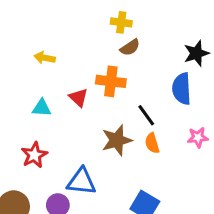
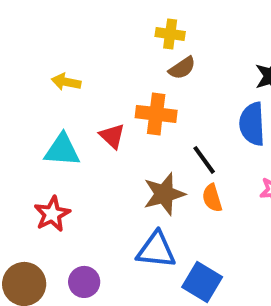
cyan triangle: (42, 108) -> (62, 150), size x1.4
blue triangle: (81, 182) -> (156, 250), moved

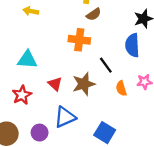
yellow arrow: (66, 82) -> (31, 11), moved
red triangle: (112, 136) -> (55, 84), moved
orange semicircle: (212, 198) -> (121, 88), moved
blue triangle: (156, 250) -> (65, 117), moved, turned -30

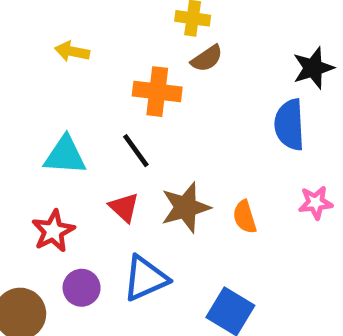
orange cross: (79, 40) -> (157, 92), moved
black line: (106, 65) -> (136, 151), moved
orange semicircle: (121, 88) -> (245, 217), moved
purple circle: (40, 133) -> (82, 288), moved

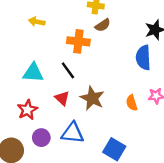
brown star: (186, 207) -> (92, 98), turned -30
orange semicircle: (245, 217) -> (132, 103), moved
blue triangle: (145, 278) -> (73, 133), turned 30

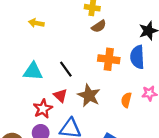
orange cross: (78, 41) -> (109, 59), moved
orange semicircle: (132, 103) -> (126, 100), turned 32
red star: (27, 110) -> (43, 109), moved

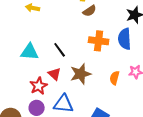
brown star: (89, 96) -> (81, 74), turned 30

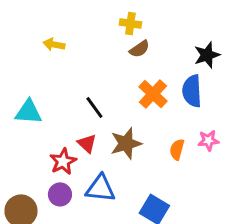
orange cross: (99, 41) -> (153, 94), turned 36
cyan triangle: (30, 52) -> (28, 112), moved

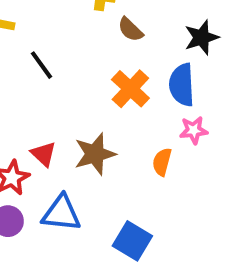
brown semicircle: (139, 49) -> (130, 30), moved, turned 78
black line: (94, 107) -> (42, 65), moved
pink star: (208, 140) -> (194, 130), moved

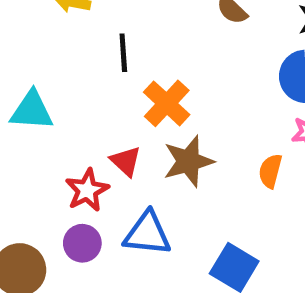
black line: (42, 65) -> (123, 53), turned 32
orange cross: (130, 89) -> (167, 103), moved

